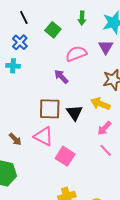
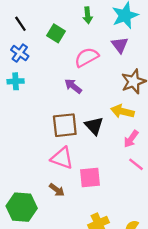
brown arrow: (15, 139) -> (57, 190), moved
pink square: (65, 156) -> (90, 177), turned -30

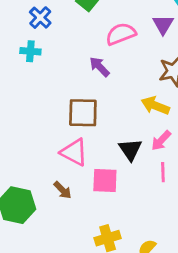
black triangle: (94, 126) -> (130, 150), moved
pink line: (136, 164) -> (163, 172), turned 42

